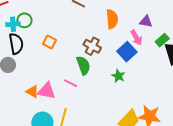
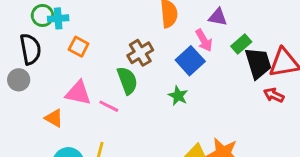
cyan cross: (13, 24) -> (58, 18), moved
brown cross: (92, 46) -> (140, 53), turned 30
pink triangle: (47, 91) -> (78, 93), moved

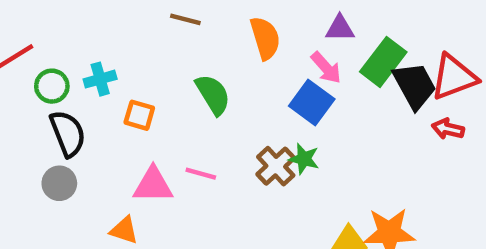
green circle: (42, 15) -> (52, 86), moved
green rectangle: (241, 44) -> (383, 62), size x1.5
brown cross: (140, 53) -> (276, 166), moved
green semicircle: (127, 81) -> (213, 94), moved
pink line: (109, 106) -> (201, 174), moved

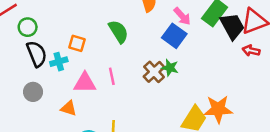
cyan cross: (100, 79) -> (59, 62), moved
pink line: (201, 174) -> (112, 76), turned 63
gray circle: (59, 183) -> (33, 92), moved

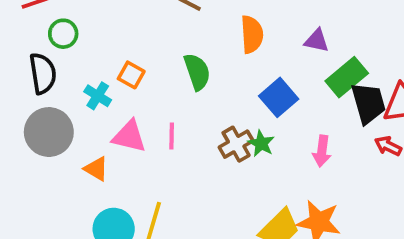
pink arrow: (182, 16) -> (322, 151), moved, turned 36
black semicircle: (37, 54) -> (43, 73), moved
cyan cross: (59, 62) -> (98, 96), turned 35
gray circle: (33, 92) -> (49, 132), size x1.6

